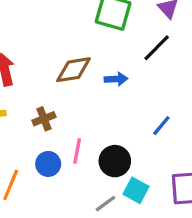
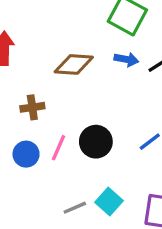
blue arrow: (116, 79) -> (126, 59), moved
black circle: (115, 161) -> (96, 142), moved

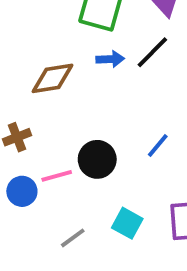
pink line: (58, 148) -> (57, 176), turned 64
gray line: (75, 208) -> (73, 238), moved

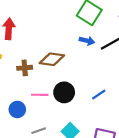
brown diamond: (53, 78) -> (52, 59), moved
blue circle: (22, 191) -> (17, 109), moved

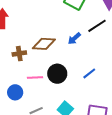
blue arrow: (87, 41) -> (74, 39), moved, turned 128

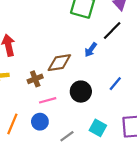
pink line: (35, 77) -> (48, 100), moved

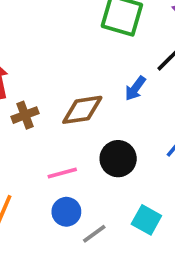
brown cross: (35, 79) -> (25, 115), moved
blue circle: (40, 122) -> (66, 212), moved

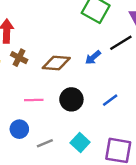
brown cross: (25, 115) -> (19, 58), turned 35
blue circle: (66, 212) -> (19, 129), moved

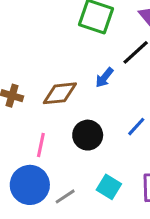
pink line: (34, 100) -> (41, 145), turned -66
blue circle: (19, 129) -> (30, 185), size x1.6

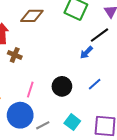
blue arrow: (104, 78) -> (86, 52), moved
brown diamond: (60, 93) -> (32, 16), moved

